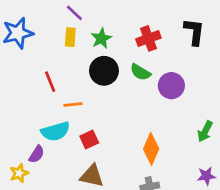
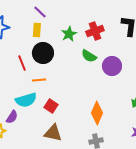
green star: (101, 38) -> (69, 34), moved
black circle: (104, 71) -> (43, 53), moved
red square: (89, 140) -> (51, 106), turned -32

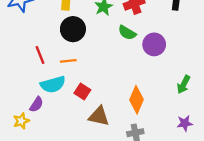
red line: (22, 63) -> (40, 55), moved
brown triangle: (53, 133) -> (99, 116), moved

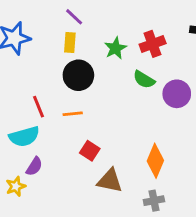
cyan semicircle: (53, 84) -> (24, 137), moved

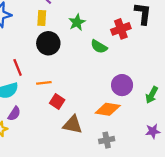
red cross: (153, 44) -> (121, 29), moved
purple circle: (177, 94) -> (122, 85), moved
orange line: (73, 114) -> (44, 83), moved
orange diamond: (155, 161) -> (108, 109), turned 75

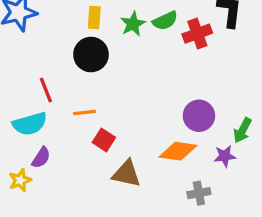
yellow rectangle: (42, 18) -> (94, 17), moved
green semicircle: (99, 47) -> (165, 21), moved, turned -56
purple star: (153, 131) -> (225, 156), moved
gray cross: (107, 140) -> (199, 193), moved

